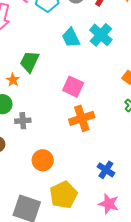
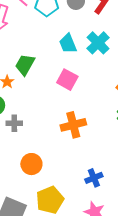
pink square: (73, 87) -> (67, 80), moved
blue cross: (106, 170) -> (94, 178), turned 30

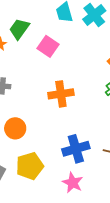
pink square: (67, 80) -> (48, 46), moved
blue cross: (94, 178) -> (76, 149), size x1.5

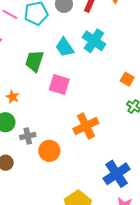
green trapezoid: (19, 29) -> (34, 61), moved
orange circle: (15, 128) -> (49, 151), moved

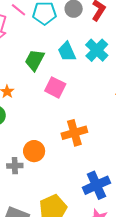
gray cross: (28, 136) -> (15, 166), moved

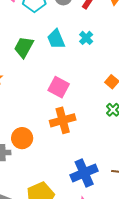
cyan cross: (97, 50) -> (86, 38), size x0.6
pink square: (55, 87) -> (59, 87), moved

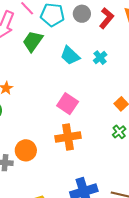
cyan trapezoid: (56, 39) -> (70, 56), turned -30
green trapezoid: (24, 47) -> (33, 41), moved

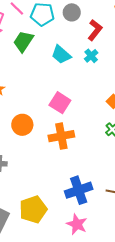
red L-shape: (107, 18) -> (95, 30), moved
orange circle: (26, 150) -> (22, 125), moved

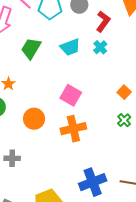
green trapezoid: (23, 41) -> (31, 48), moved
cyan trapezoid: (61, 55) -> (70, 47), turned -60

